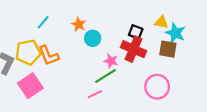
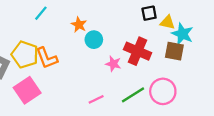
cyan line: (43, 22) -> (41, 13), moved
black square: (136, 32) -> (149, 13), moved, turned -32
yellow pentagon: (28, 52) -> (25, 55), turned 30
green line: (106, 76) -> (133, 95), moved

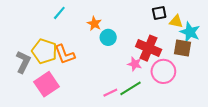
pink star: (113, 64) -> (135, 64), moved
pink circle: (163, 91) -> (163, 71), moved
green line: (133, 95) -> (130, 88), moved

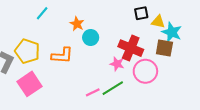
orange L-shape: (65, 54) -> (62, 55), moved, turned -65

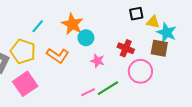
cyan line: (42, 13) -> (38, 26), moved
orange star: (77, 24) -> (72, 24), size x1.5
red cross: (131, 48) -> (126, 48), size x0.7
orange L-shape: (62, 55) -> (58, 56), turned 30
pink star: (117, 64) -> (97, 61), moved

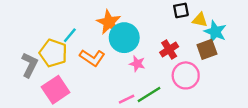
cyan line: (38, 26) -> (70, 35), moved
cyan circle: (86, 38) -> (124, 38), size x1.6
red cross: (126, 48) -> (169, 49), turned 35
brown square: (159, 48) -> (207, 49), turned -30

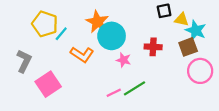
red cross: (169, 49) -> (153, 47), turned 35
yellow pentagon: (53, 53) -> (45, 24), moved
pink circle: (186, 75) -> (200, 71), moved

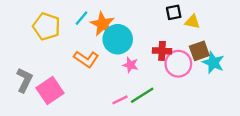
cyan star: (196, 30) -> (213, 63), moved
cyan line: (61, 34) -> (82, 18), moved
gray L-shape: (24, 61) -> (24, 80), moved
pink circle: (200, 71) -> (178, 64), moved

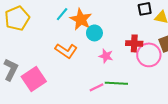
yellow pentagon: (47, 26) -> (17, 18), moved, turned 30
cyan circle: (118, 39) -> (94, 33), size x0.6
green line: (142, 95) -> (116, 83), turned 35

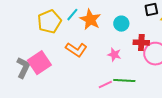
yellow pentagon: (17, 18) -> (49, 22), moved
cyan circle: (94, 33) -> (121, 24), moved
pink square: (34, 79) -> (39, 63), moved

